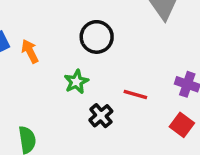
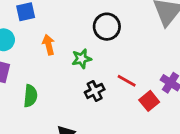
orange arrow: (30, 51) -> (49, 45), moved
red square: (182, 125) -> (149, 101), moved

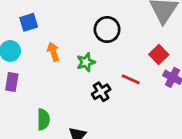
green semicircle: (30, 96) -> (43, 119), moved
red square: (149, 101) -> (159, 55), moved

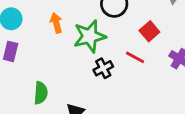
red square: (159, 55) -> (149, 31), moved
green star: (86, 62) -> (90, 36), size x1.6

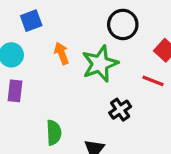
black cross: (103, 68) -> (120, 110), moved

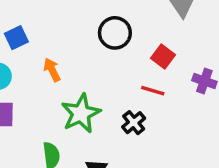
green star: (100, 64) -> (81, 113), moved
black cross: (120, 110) -> (134, 123), moved

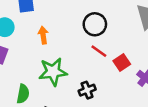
red square: (163, 56) -> (122, 63), moved
red line: (153, 91) -> (99, 51), moved

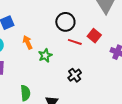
red square: (122, 63) -> (94, 36), moved
green star: (53, 72) -> (45, 55), moved, size x0.6

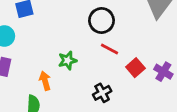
red square: (94, 36) -> (135, 68), moved
orange arrow: (28, 42) -> (45, 81), moved

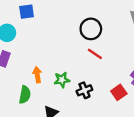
green star: (67, 60) -> (62, 80), moved
red square: (135, 68) -> (119, 92), moved

